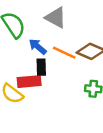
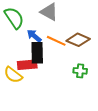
black rectangle: (41, 67) -> (37, 53), size x1.5

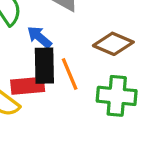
orange line: (56, 41) -> (70, 74), moved, turned 42
green cross: (80, 71) -> (117, 96), size x1.6

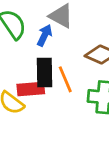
blue arrow: (39, 37) -> (45, 35), moved, turned 75

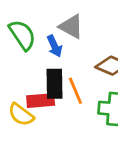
blue arrow: (45, 35) -> (54, 46), turned 130

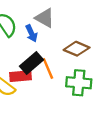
black rectangle: (54, 84) -> (31, 63), turned 50

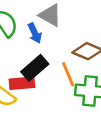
orange line: (48, 68) -> (68, 74), moved

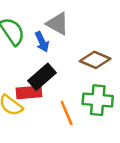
orange line: (68, 74) -> (67, 113), moved

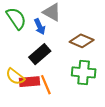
red rectangle: (29, 92) -> (29, 82), moved
orange line: (67, 113) -> (46, 85), moved

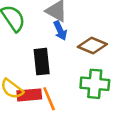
blue arrow: (40, 27) -> (60, 31), moved
black rectangle: (40, 54) -> (42, 62), turned -55

